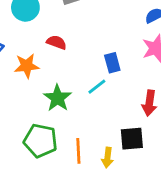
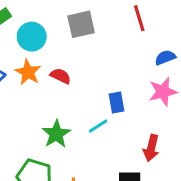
orange star: (27, 66) -> (28, 72), moved, turned 30

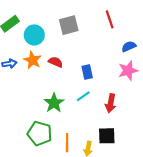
blue rectangle: (117, 103) -> (87, 72), moved
red arrow: (151, 148) -> (111, 103), moved

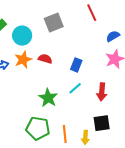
orange star: (32, 60) -> (23, 60), turned 30
blue rectangle: (87, 72) -> (76, 65), turned 40

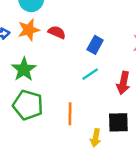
green star: (48, 98) -> (24, 69), moved
green pentagon: (38, 128) -> (28, 105), moved
orange line: (65, 134) -> (70, 114), moved

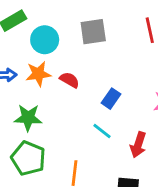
green star: (24, 69) -> (28, 118), turned 30
cyan line: (90, 74) -> (102, 131), turned 66

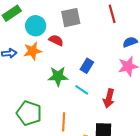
red semicircle: (70, 80) -> (56, 40), moved
green star: (28, 118) -> (58, 76), moved

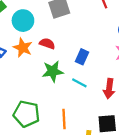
red semicircle: (56, 40) -> (47, 44), moved
orange star: (32, 51) -> (23, 48), turned -30

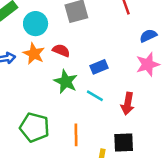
blue rectangle: (82, 57) -> (99, 67), turned 40
green star: (53, 71) -> (66, 82), turned 30

